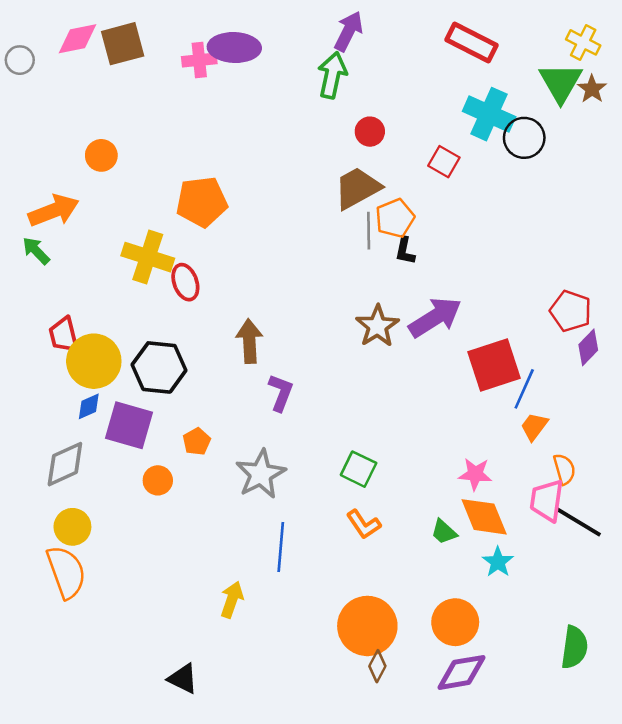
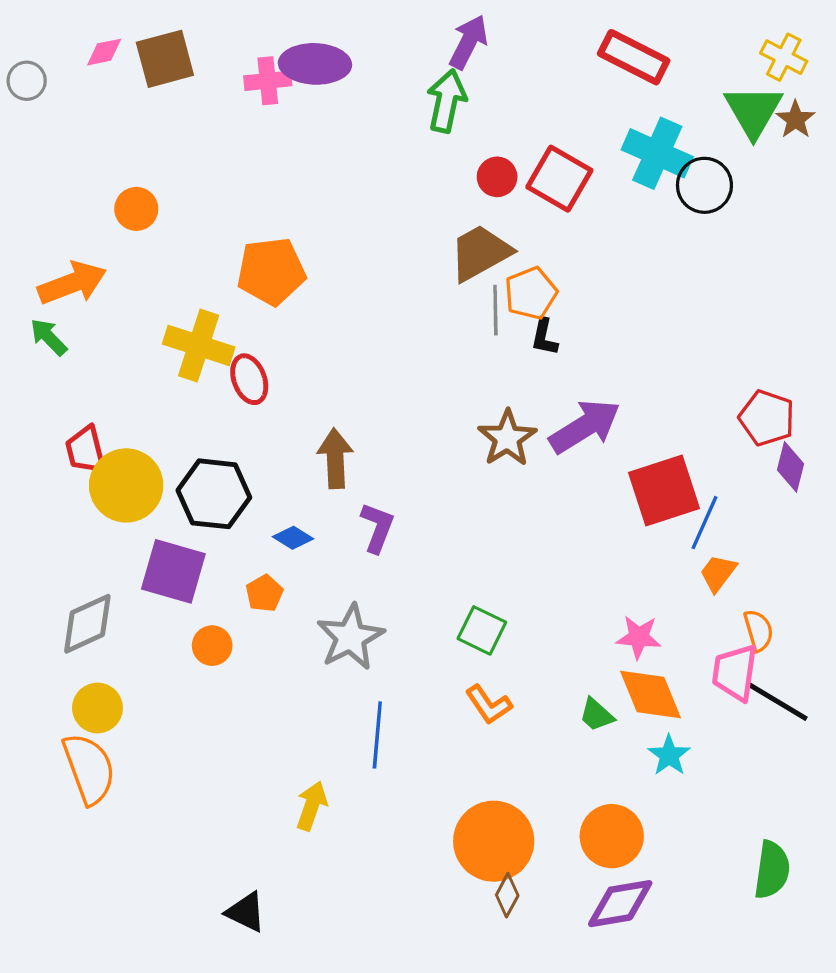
pink diamond: (77, 39) -> (104, 52), size x0.7
red square: (444, 162) -> (559, 179), moved, size x1.5
purple diamond: (588, 347) -> (790, 467), turned -30
blue diamond: (89, 406) -> (293, 538), moved, turned 56

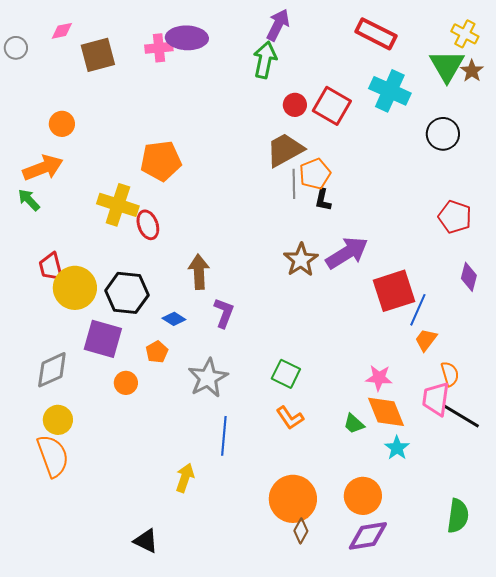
brown square: (165, 59) -> (98, 55), moved
black circle: (704, 185) -> (443, 134), moved
orange circle: (136, 209) -> (62, 124), moved
red pentagon: (767, 418) -> (455, 217), moved

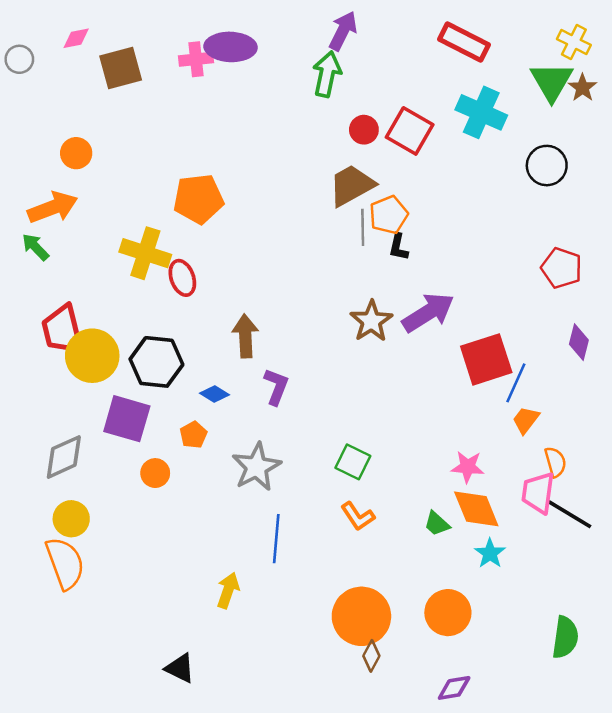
red trapezoid: (51, 267) -> (63, 330), size x1.4
purple diamond: (368, 536) -> (454, 688), moved, size x0.7

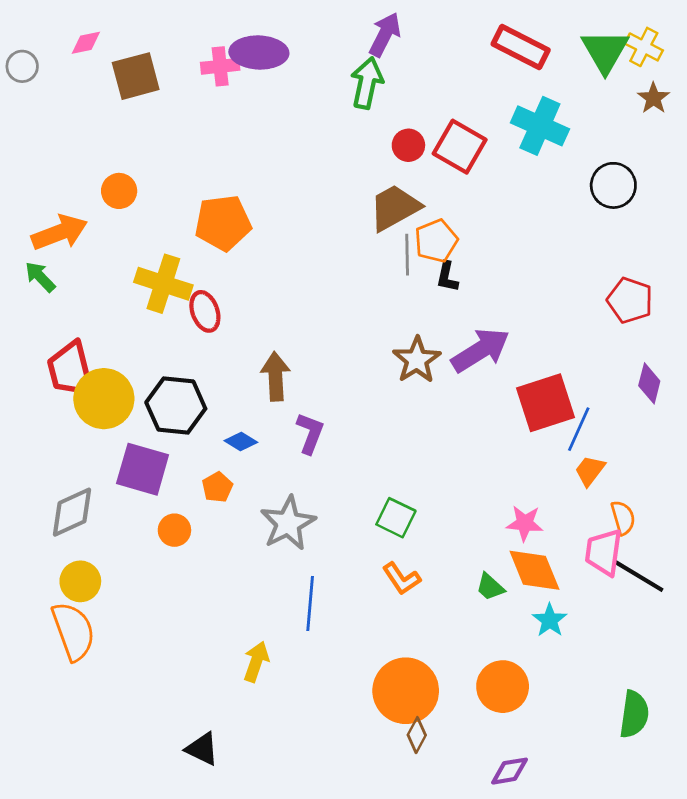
green triangle: (552, 82) -> (605, 51), moved
orange circle: (76, 153) -> (119, 191), moved

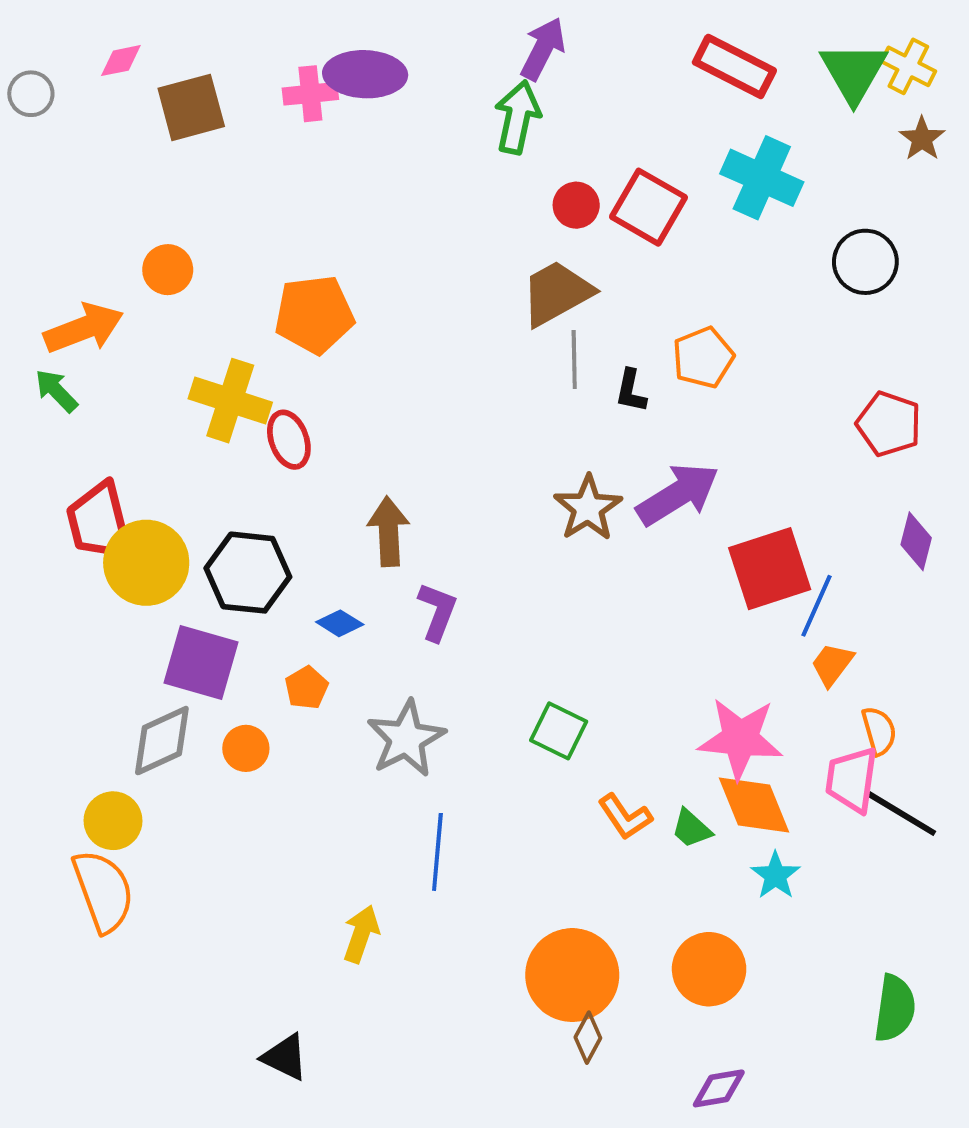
orange pentagon: (436, 241) -> (703, 358), moved
gray diamond: (72, 512) -> (162, 741), moved
pink star: (525, 523) -> (740, 739), size x1.6
orange L-shape: (402, 579) -> (625, 817), moved

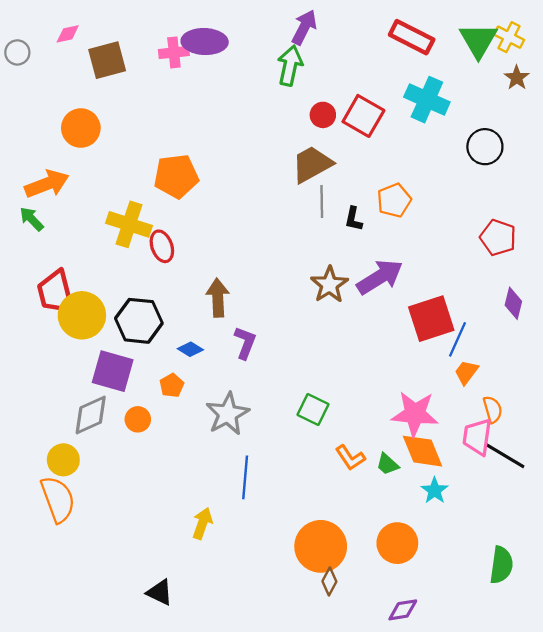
orange circle: (168, 270) -> (81, 128), moved, size x1.4

